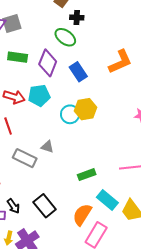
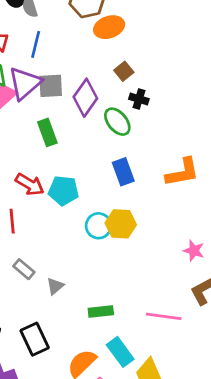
green rectangle: (18, 57) -> (47, 132), turned 48
purple diamond: (48, 63) -> (85, 98), moved
gray triangle: (47, 147) -> (55, 286), moved, turned 48
gray rectangle: (25, 158) -> (24, 269), size x0.7

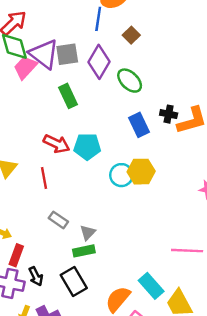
blue line: (36, 44) -> (98, 19), moved
purple triangle: (25, 83) -> (44, 54), turned -36
black cross: (139, 99) -> (169, 114), moved
green rectangle: (101, 311) -> (84, 251), moved

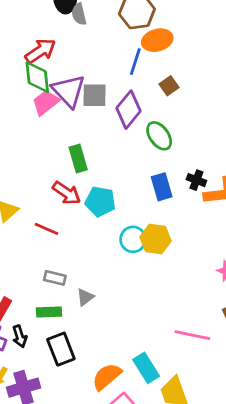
green rectangle: (68, 96) -> (78, 158), moved
red line: (44, 178) -> (46, 229), turned -65
gray rectangle: (58, 220) -> (55, 278), turned -30
green rectangle: (84, 251) -> (49, 312), moved

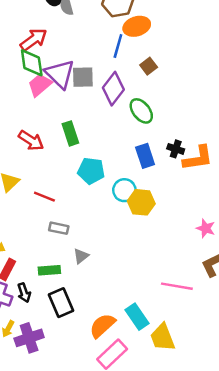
red arrow: (67, 193) -> (31, 140), moved
cyan circle: (133, 239) -> (124, 190), moved
gray rectangle: (55, 278) -> (59, 228), moved

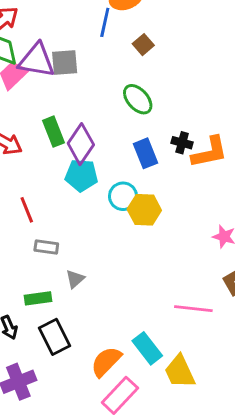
purple triangle: (60, 74) -> (37, 60), turned -32
purple diamond: (113, 89) -> (81, 144), moved
red line: (44, 197) -> (27, 210), turned 50

